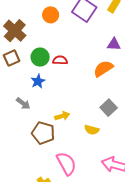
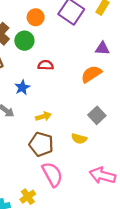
green circle: (40, 57) -> (24, 41), moved
yellow arrow: (62, 116) -> (43, 116), moved
brown pentagon: (43, 133) -> (41, 144), moved

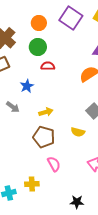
green circle: (24, 41) -> (38, 47), moved
pink semicircle: (52, 174) -> (54, 164), size x0.7
yellow cross: (28, 197) -> (32, 184), turned 32

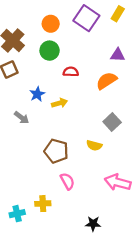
red semicircle: (48, 66) -> (71, 72), moved
yellow arrow: (46, 112) -> (60, 103), moved

